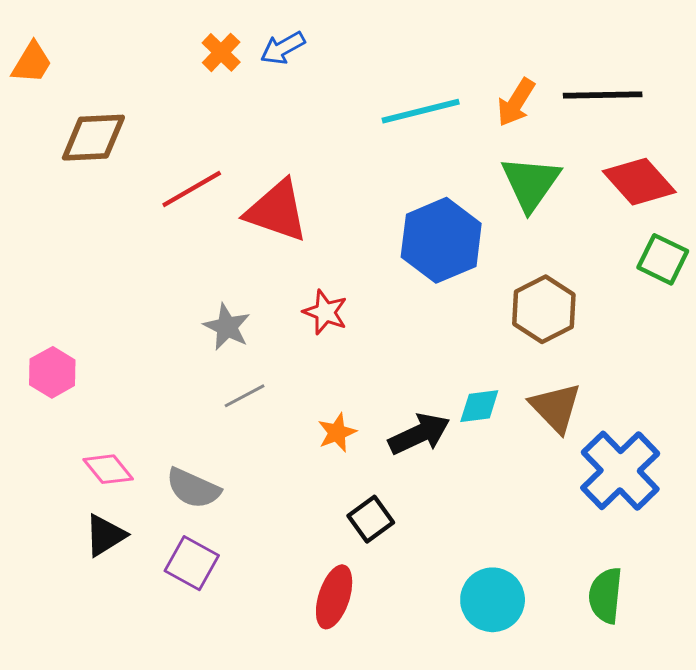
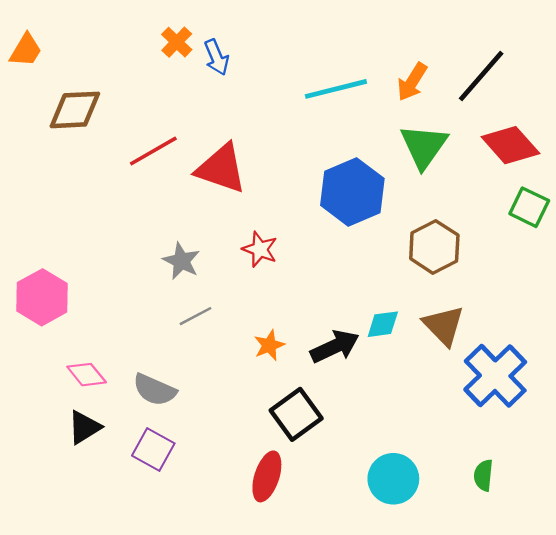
blue arrow: (283, 48) -> (217, 57), moved, turned -84
black line: (603, 95) -> (481, 76), turned -48
pink hexagon: (52, 372) -> (42, 297), size x1.4
black square: (371, 519) -> (296, 414), size x1.4
green semicircle: (606, 595) -> (483, 475), size x0.7

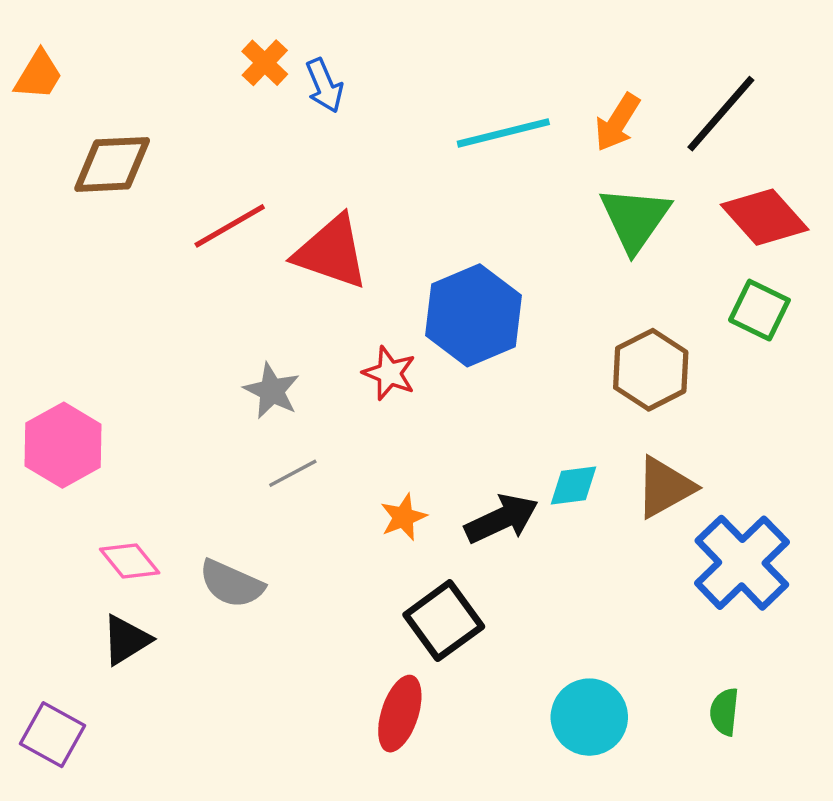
blue hexagon: (352, 192) -> (474, 315), moved
green square: (529, 207) -> (759, 310), moved
brown triangle: (444, 325) -> (665, 487), turned 45
purple square: (153, 450) -> (53, 735), moved

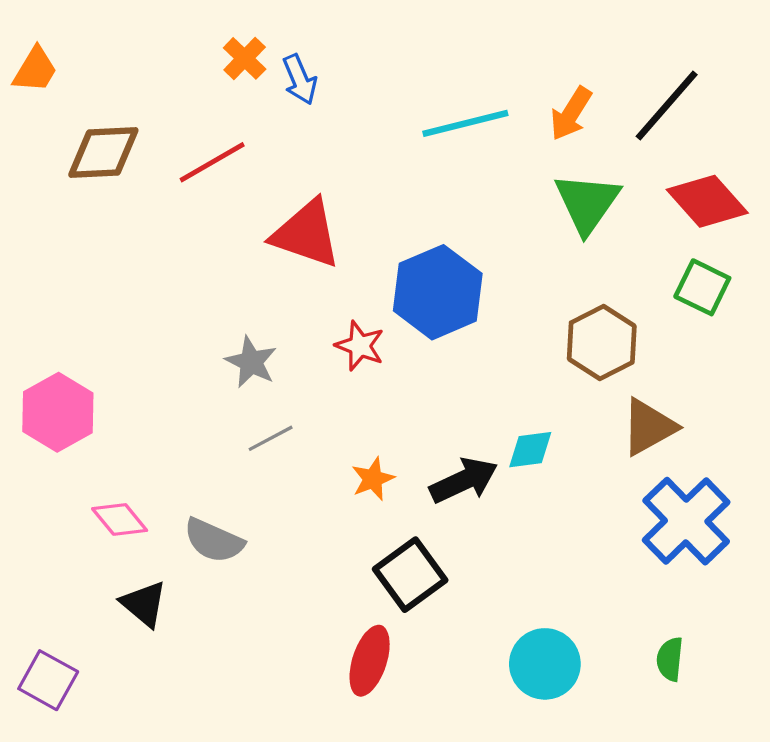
red line: (230, 226) -> (212, 162), moved
brown triangle: (665, 487) -> (649, 427), moved
black triangle: (126, 640) -> (144, 604), moved, turned -48

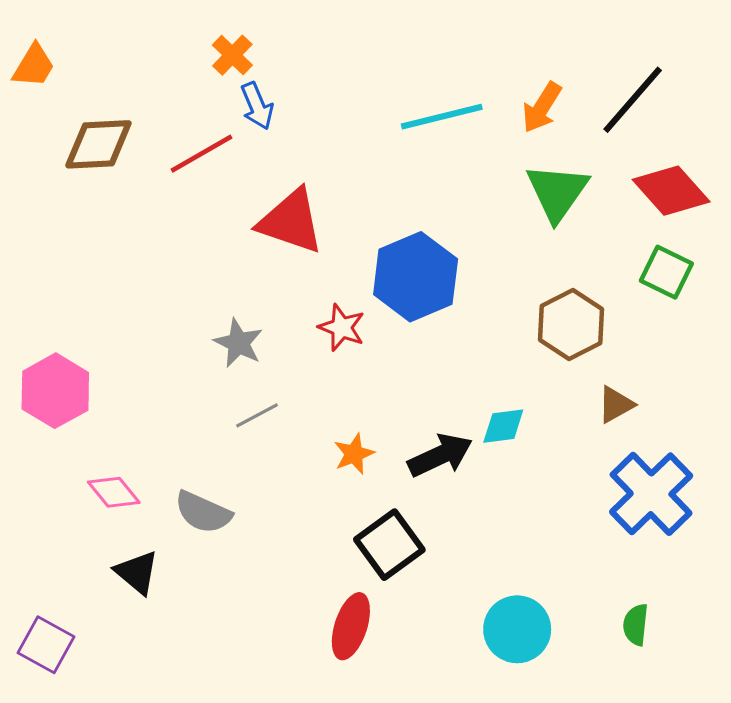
blue arrow: (300, 80) -> (257, 106), moved
brown triangle: (649, 427) -> (616, 405), size x0.7

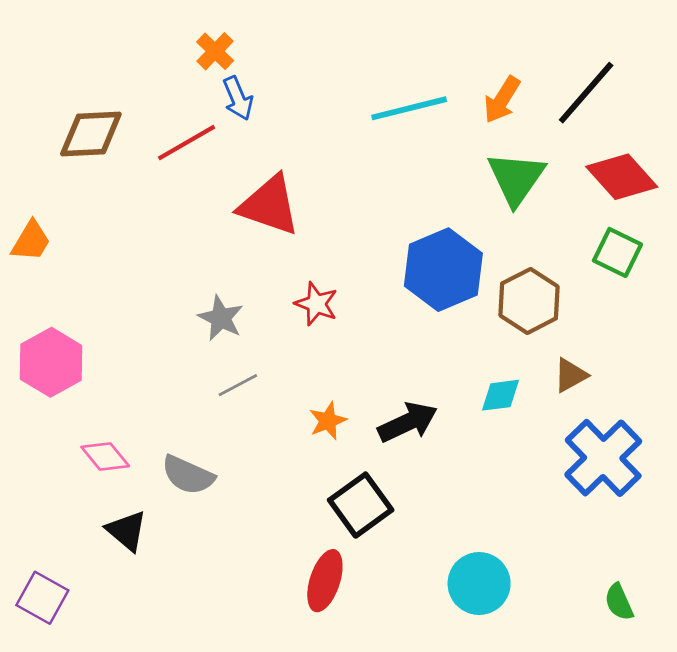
orange trapezoid: (34, 66) -> (31, 241), moved
blue hexagon: (416, 277) -> (443, 270), moved
cyan diamond: (503, 426) -> (500, 395), moved
green semicircle: (636, 625) -> (619, 602), moved, turned -30

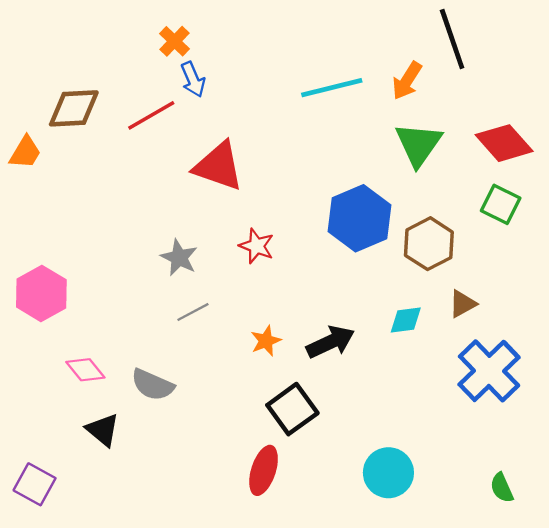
black line: (586, 93) -> (452, 39), moved, turned -60
orange trapezoid: (31, 241) -> (25, 152), moved

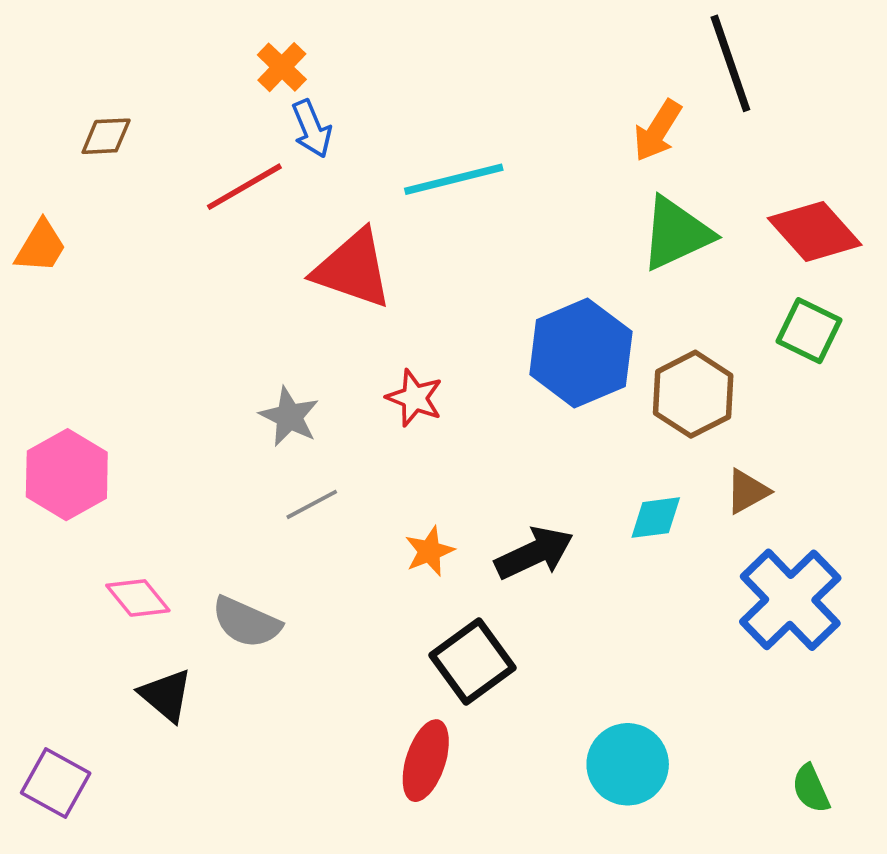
cyan line: (332, 88) -> (454, 179), moved
brown diamond: (74, 108) -> (106, 136), moved, size x0.6
green triangle: (418, 144) -> (676, 233), turned 30

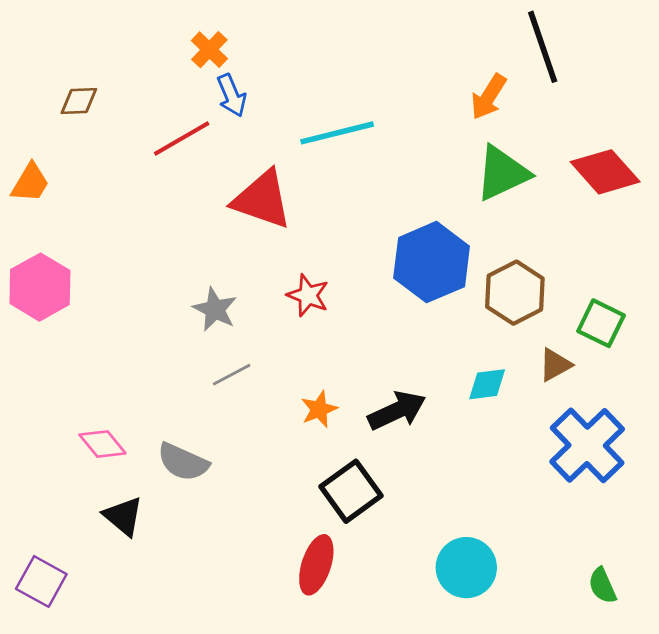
green square: (809, 331) -> (601, 323), moved
pink hexagon: (67, 475) -> (40, 287), moved

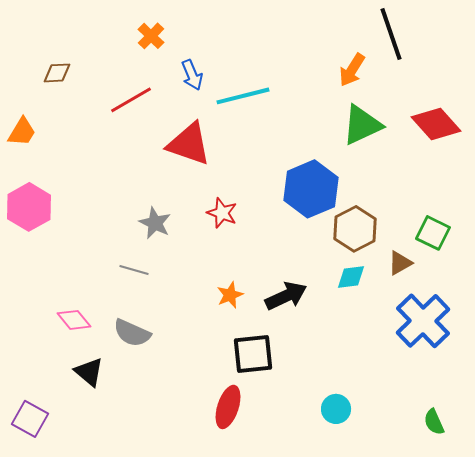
blue arrow: (232, 95) -> (192, 75), moved
brown hexagon: (515, 293) -> (355, 229), moved
gray line: (232, 375) -> (134, 270), moved, turned 44
black square: (351, 491) -> (253, 354), turned 30
cyan circle: (466, 568) -> (336, 409), size x0.7

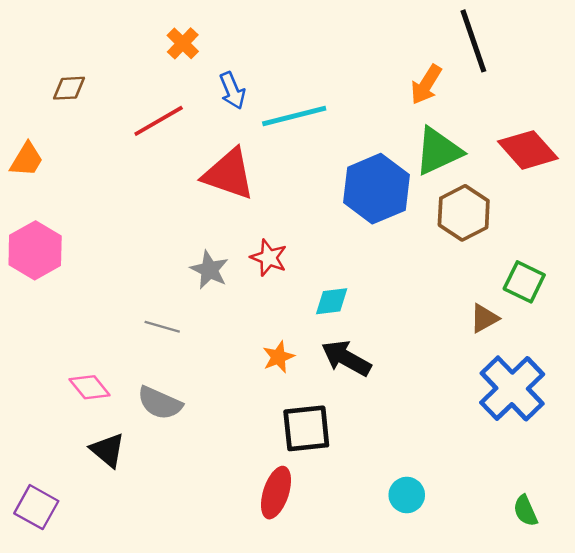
blue hexagon: (311, 189) -> (376, 189), moved
gray star: (155, 223) -> (209, 270), moved
brown hexagon: (355, 229) -> (464, 213), moved
cyan diamond: (351, 277) -> (332, 301), moved
black arrow: (286, 296) -> (346, 358), turned -126

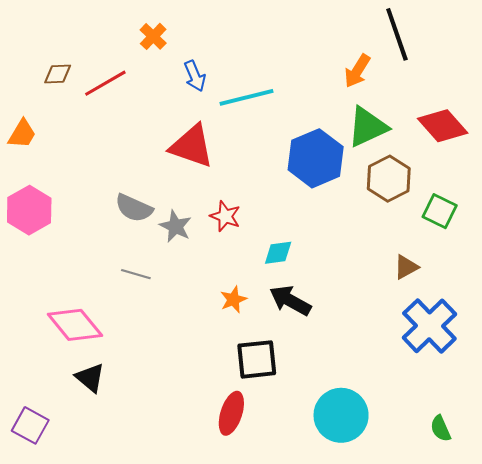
red line: (159, 121) -> (105, 83), moved
green square: (524, 282) -> (440, 211), moved
pink diamond: (90, 387) -> (75, 325), size x1.6
gray semicircle: (160, 403) -> (134, 208), moved
cyan circle: (407, 495) -> (341, 415), size x1.8

